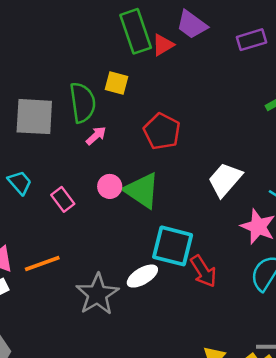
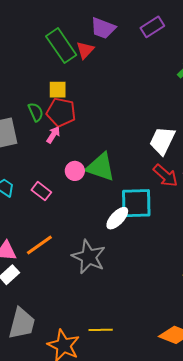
green semicircle: (83, 103) -> (36, 112), size x0.6
red pentagon: (162, 131) -> (61, 112), moved
red arrow: (203, 271) -> (166, 176), moved
white ellipse: (142, 276) -> (117, 218), moved

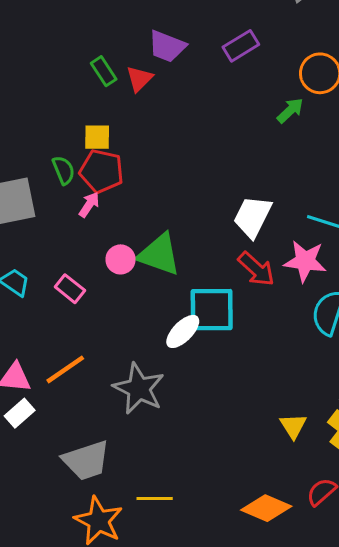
green rectangle: (61, 46) -> (104, 71), size x0.6
gray trapezoid: (22, 323) -> (86, 460), moved, turned 56

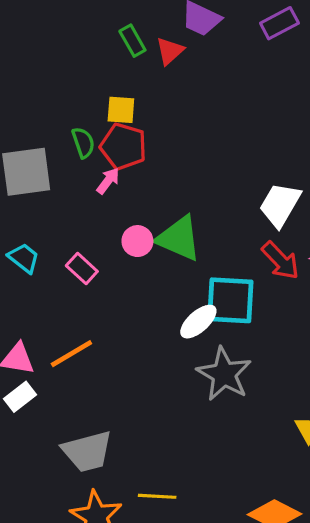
gray star: (139, 389) -> (224, 374), moved

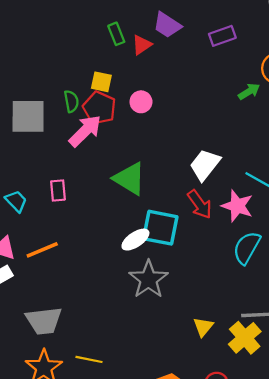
pink arrow: (108, 181) -> (85, 131), size x1.8
pink circle: (137, 241) -> (141, 102), moved
cyan trapezoid: (24, 258) -> (16, 201), moved
pink rectangle: (82, 269) -> (58, 190), turned 35

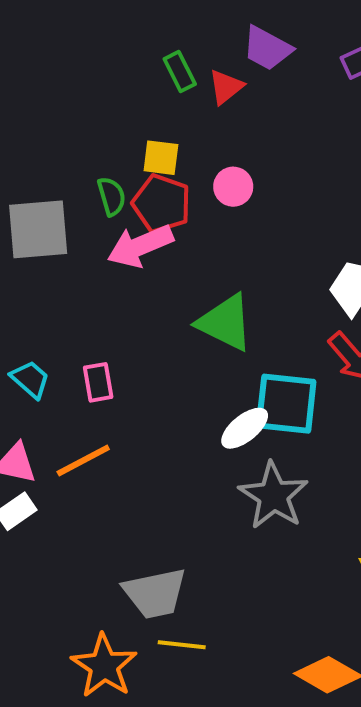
pink arrow: (85, 131) -> (140, 246), turned -153
pink rectangle: (58, 190) -> (98, 382), moved
gray trapezoid: (44, 321) -> (155, 593), moved

